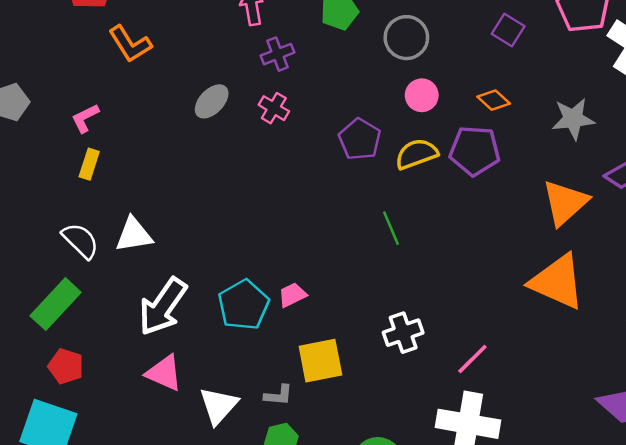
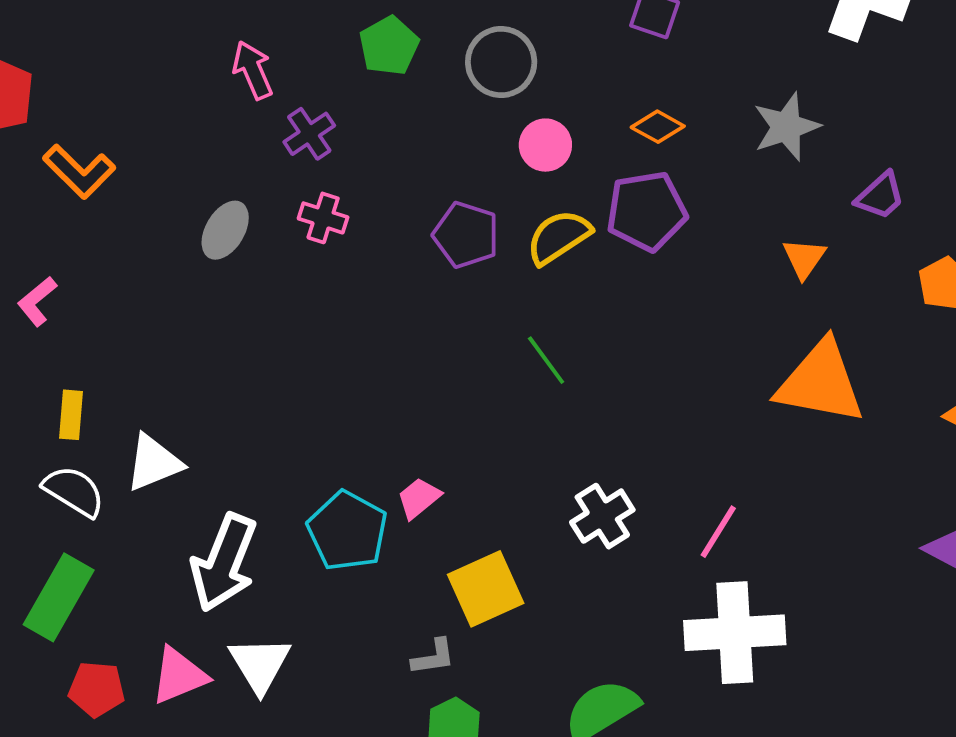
yellow rectangle: (89, 164) -> (71, 415), moved
orange triangle: (565, 203) -> (804, 258), size x0.6
pink triangle: (164, 373) -> (179, 676), moved, turned -33
white triangle: (219, 406) -> (260, 664), moved

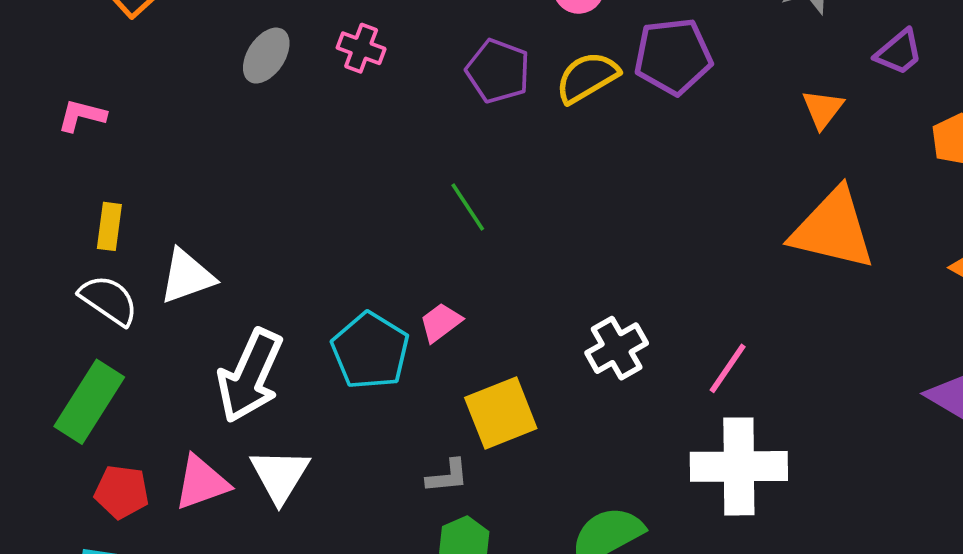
pink L-shape: (37, 301) -> (82, 116), turned 51
green line: (546, 360) -> (468, 207), moved

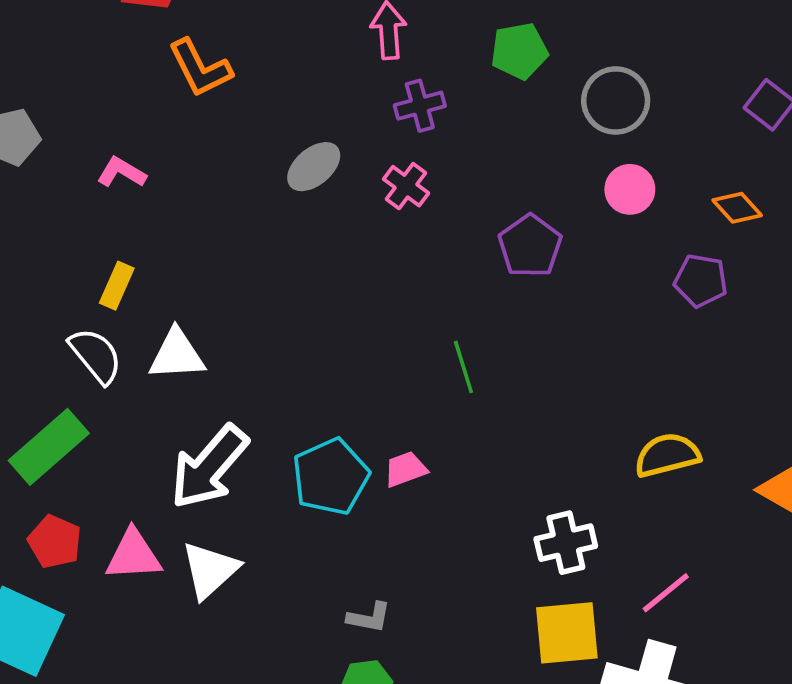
purple pentagon: (673, 56) -> (701, 281), size x0.7
yellow semicircle: (587, 77) -> (667, 455), moved
yellow square: (501, 413) -> (567, 633), moved

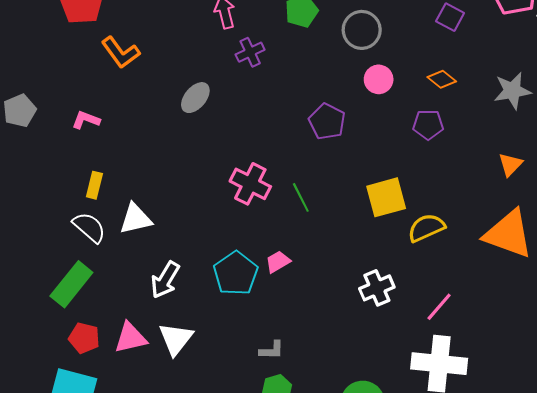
pink cross: (406, 186) -> (250, 184), moved, size x1.5
white arrow: (209, 467) -> (165, 280), size x0.7
yellow square: (567, 633) -> (386, 197), moved

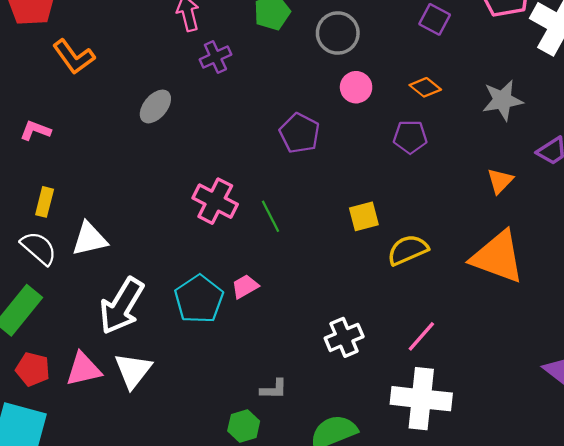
yellow square: (386, 197) -> (364, 216), size x0.7
white arrow: (165, 280) -> (122, 306), size x1.4
white cross: (377, 288) -> (344, 337), moved
gray L-shape: (272, 350) -> (274, 389), moved

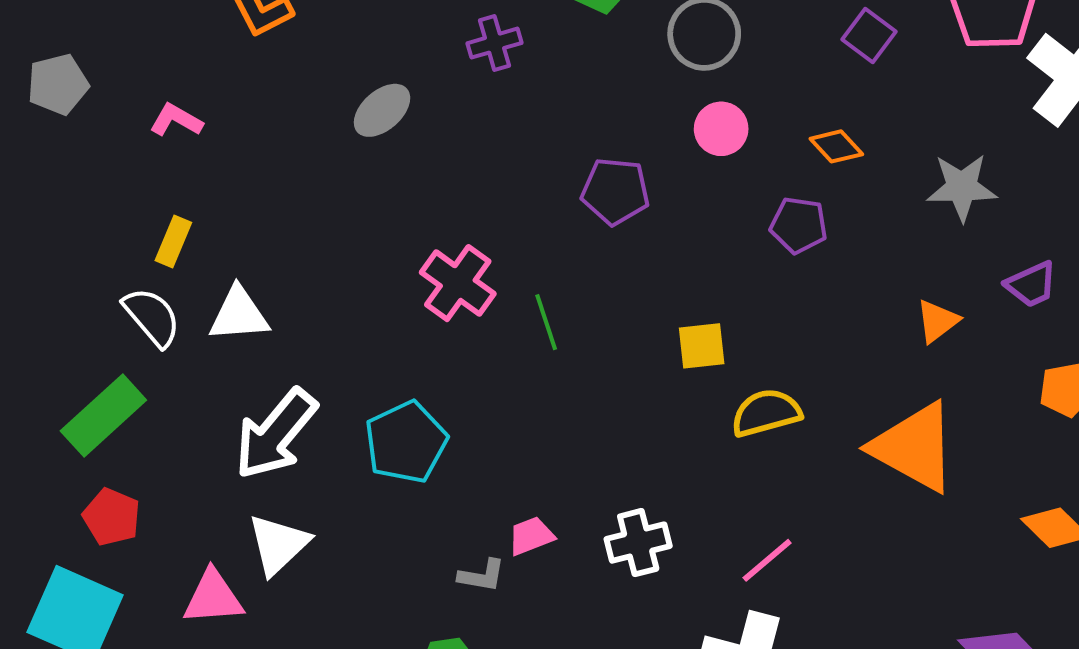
purple pentagon: (299, 133) -> (615, 191), turned -30
pink trapezoid: (245, 287) -> (531, 536), moved
pink triangle: (83, 369) -> (213, 597), moved
gray L-shape: (274, 389) -> (482, 576), moved

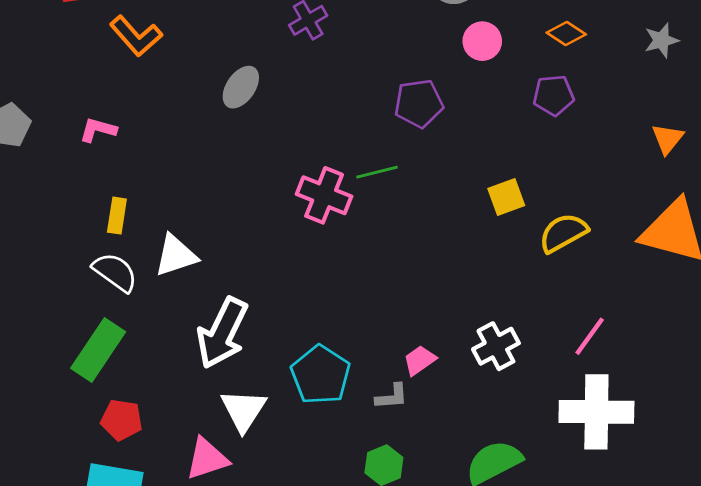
gray star: (962, 187) -> (661, 40), size x0.7
green line: (546, 322) -> (377, 172), moved, turned -72
cyan pentagon: (406, 442) -> (321, 375), moved

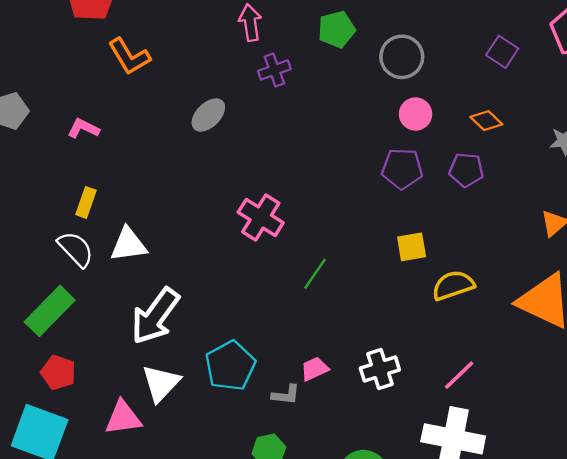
purple pentagon: (419, 103) -> (402, 169), moved
green line: (377, 172) -> (315, 274), moved, turned -52

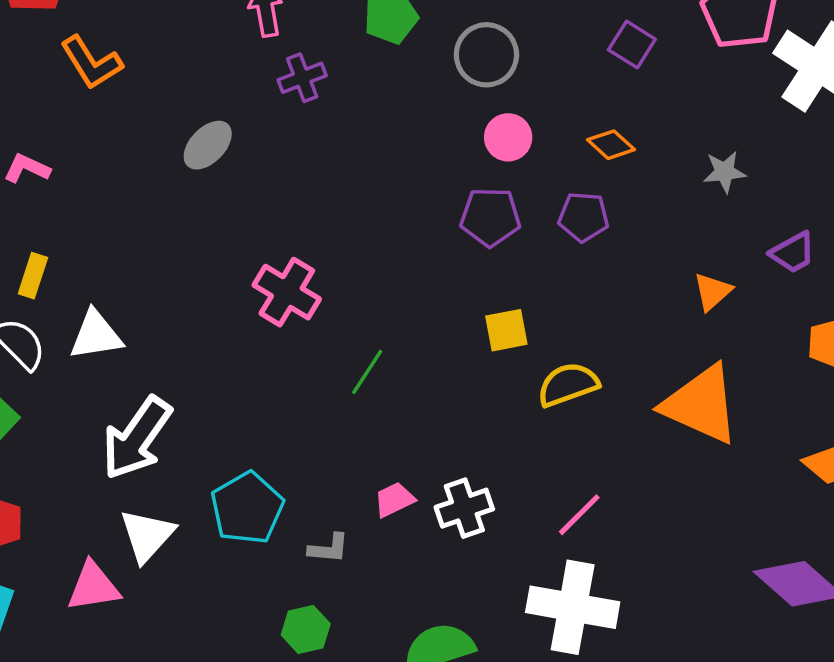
pink trapezoid: (315, 369) -> (394, 500), moved

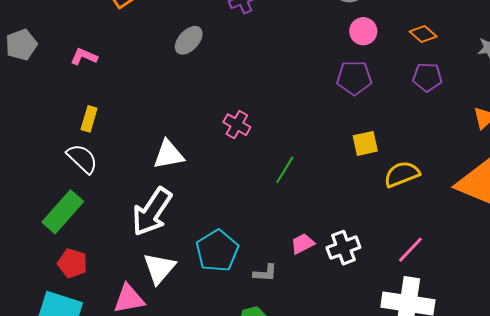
purple pentagon: (583, 217) -> (427, 77), moved
pink cross: (287, 292) -> (237, 125), size x0.7
white triangle: (96, 335) -> (168, 154), moved

